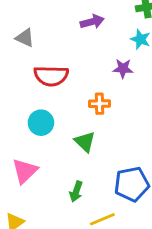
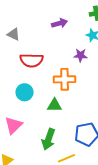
orange cross: (100, 104) -> (65, 79), size x1.5
green triangle: (85, 142) -> (55, 105), turned -42
green arrow: (76, 191) -> (49, 139), size x1.5

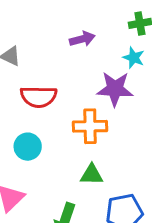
purple star: (81, 55) -> (115, 89), size x1.6
green triangle: (55, 105) -> (92, 175), moved

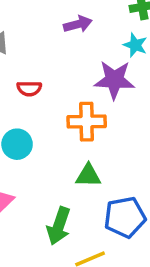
red semicircle: (39, 97) -> (29, 89), size x0.6

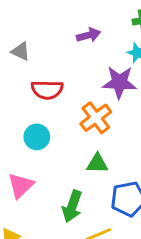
red semicircle: (29, 89) -> (47, 90), size x1.5
orange cross: (87, 122) -> (96, 118), turned -36

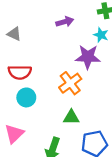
red semicircle: (47, 90) -> (20, 72), moved

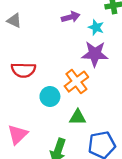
gray triangle: (14, 34) -> (14, 20), moved
cyan star: (101, 35) -> (96, 27), moved
cyan circle: (26, 97) -> (50, 97), moved

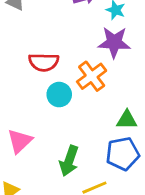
red semicircle: (23, 70) -> (44, 62), moved
green triangle: (78, 117) -> (127, 120), moved

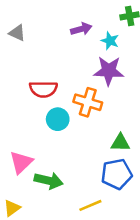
orange cross: (92, 76) -> (88, 102), turned -36
green arrow: (69, 161) -> (49, 181), moved, turned -96

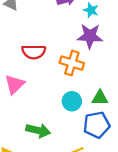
cyan circle: (58, 119) -> (72, 101), moved
pink triangle: (21, 162) -> (15, 84), moved

